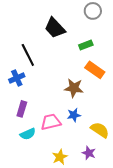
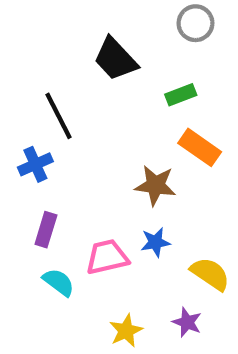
cyan semicircle: (28, 134) -> (59, 282), turned -119

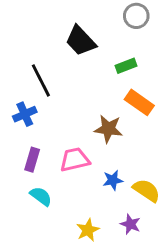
blue star: (155, 242) -> (113, 180), moved
pink trapezoid: (107, 257) -> (75, 160), moved

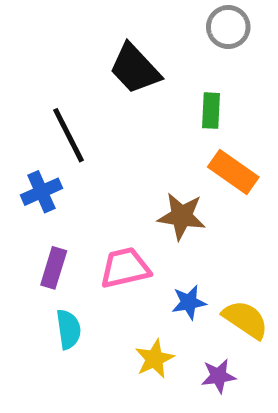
green rectangle: (126, 66) -> (211, 111), turned -66
cyan semicircle: (41, 196) -> (68, 329), turned 45
purple star: (130, 224) -> (218, 376), turned -30
yellow star: (88, 230) -> (155, 359), moved

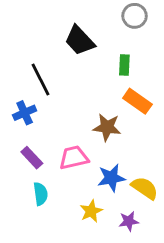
purple rectangle: (54, 268) -> (32, 158), turned -60
blue star: (189, 302) -> (111, 178), size x1.4

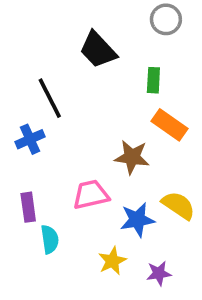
purple rectangle: (32, 158) -> (28, 207), moved, turned 35
yellow semicircle: (145, 188) -> (178, 205), moved

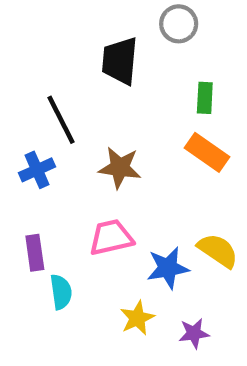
gray circle: (166, 19) -> (179, 24), moved
black trapezoid: (98, 50) -> (120, 61), turned 48
green rectangle: (153, 80) -> (205, 98), moved
brown star: (132, 157) -> (120, 168), moved

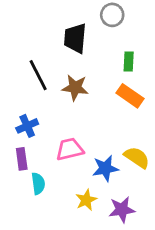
brown star: (120, 168) -> (75, 88), moved
blue cross: (37, 170) -> (27, 126), moved
purple star: (194, 333) -> (122, 210), size x1.4

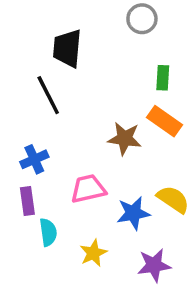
black trapezoid: (75, 38) -> (67, 48), moved
brown star: (75, 88) -> (125, 139), moved
yellow star: (86, 200) -> (93, 253), moved

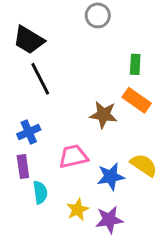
gray circle: (142, 19) -> (98, 15), moved
black trapezoid: (67, 48) -> (29, 40), moved, turned -64
purple star: (154, 265) -> (109, 220), moved

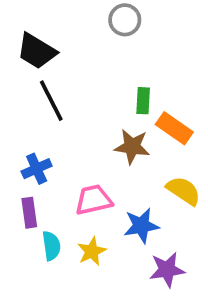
green rectangle: (135, 64) -> (143, 101), moved
yellow semicircle: (144, 165) -> (184, 191), moved
yellow star: (78, 210) -> (92, 251), moved
purple star: (109, 220) -> (167, 270), moved

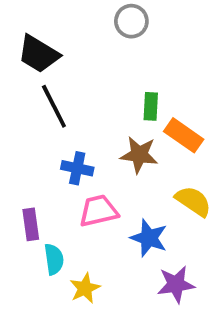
blue cross: (37, 169) -> (77, 168), moved, turned 36
blue star: (141, 226) -> (149, 238), turned 30
yellow star: (92, 251) -> (85, 288), moved

